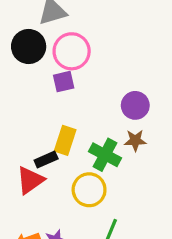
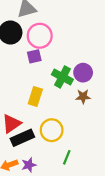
green cross: (105, 155) -> (62, 77), moved
black rectangle: (46, 160) -> (22, 138), moved, size x1.5

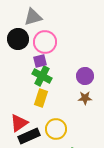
green cross: (62, 77) -> (42, 76), moved

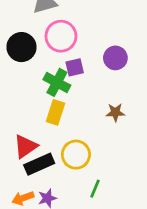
black circle: (18, 39) -> (21, 47), moved
purple square: (40, 61) -> (75, 67), moved
purple circle: (85, 76) -> (115, 58), moved

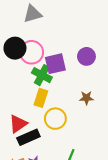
pink circle: (61, 36) -> (32, 52), moved
purple square: (75, 67) -> (55, 64), size x1.5
yellow circle: (76, 155) -> (55, 119), moved

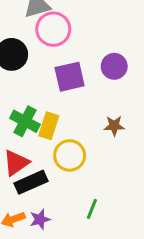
pink circle: (32, 52) -> (53, 29), moved
green cross: (42, 75) -> (25, 121), moved

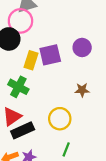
pink circle: (53, 29) -> (20, 21), moved
yellow rectangle: (49, 126) -> (31, 60), moved
yellow circle: (70, 155) -> (60, 119), moved

